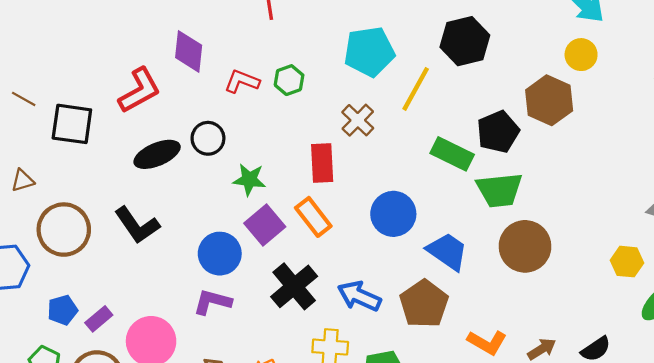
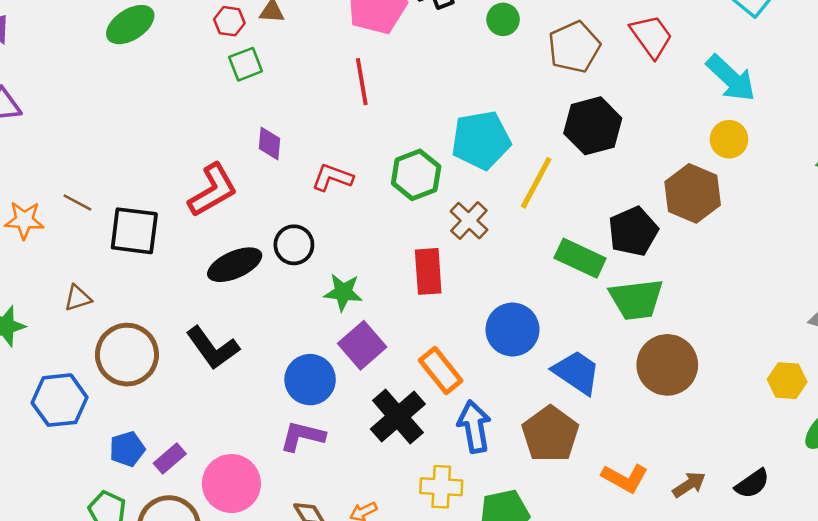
purple diamond: (189, 51) -> (270, 144), size x0.7
green hexagon: (289, 80) -> (416, 175), moved, size x1.4
orange rectangle: (313, 217) -> (441, 371), moved
blue arrow: (359, 296) -> (474, 427), turned 57

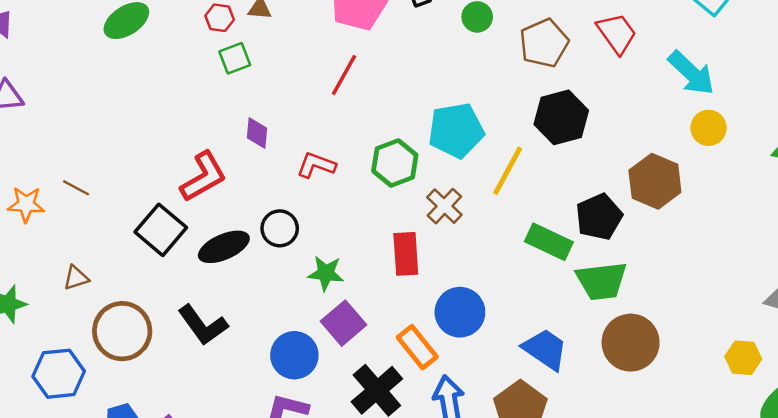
red line: (362, 82) -> (344, 75), turned 39
yellow circle: (729, 139) -> (708, 128), moved
black square: (134, 231) -> (161, 230), moved, turned 33
blue circle: (512, 330) -> (460, 312), moved

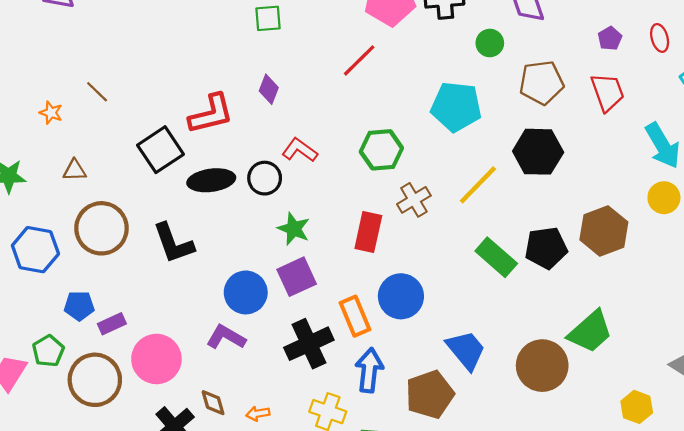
cyan pentagon: (456, 130) -> (456, 107), moved
red L-shape: (316, 165) -> (300, 150), moved
orange star: (26, 204) -> (51, 113), moved, size x0.7
green trapezoid: (602, 281) -> (590, 332), moved, turned -51

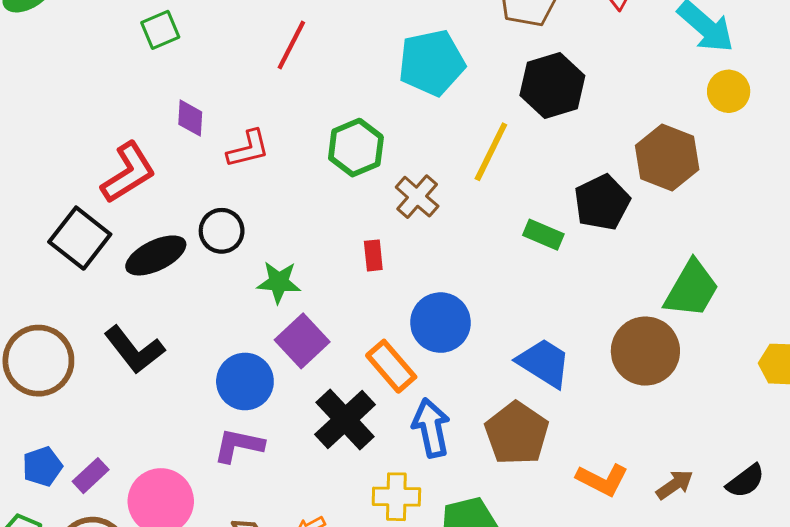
red L-shape: (300, 150) -> (248, 149), moved, turned 148
red rectangle: (368, 232) -> (373, 255), size x0.6
green rectangle: (496, 257) -> (543, 235), size x0.7

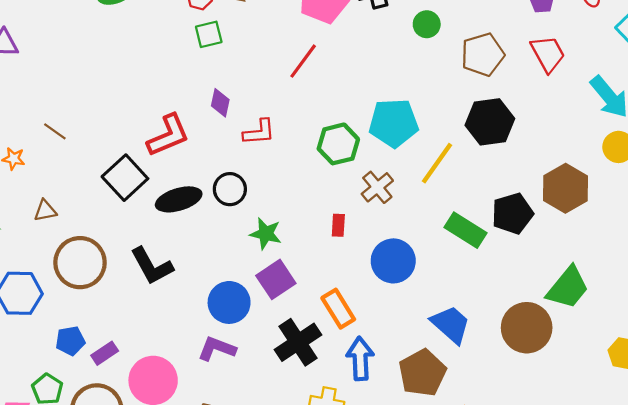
cyan pentagon: (432, 63) -> (394, 123), moved
green rectangle: (543, 235) -> (466, 230), size x1.4
blue circle: (440, 323) -> (393, 261), moved

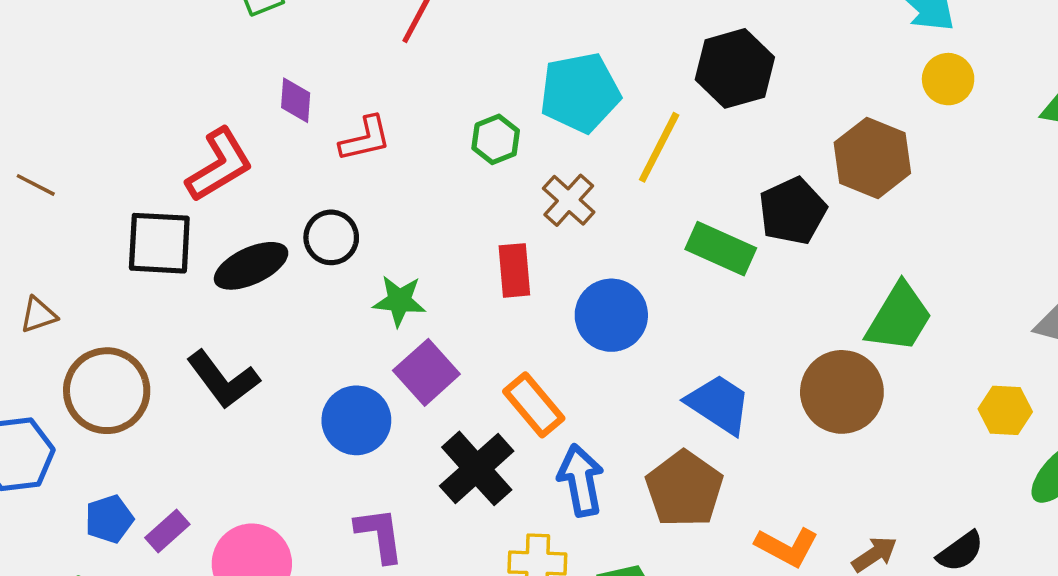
green hexagon: (338, 144) -> (496, 139), size x0.7
black square: (125, 178) -> (159, 243), turned -36
red rectangle: (338, 225) -> (514, 270), size x1.4
purple L-shape: (217, 349) -> (380, 535), moved, turned 69

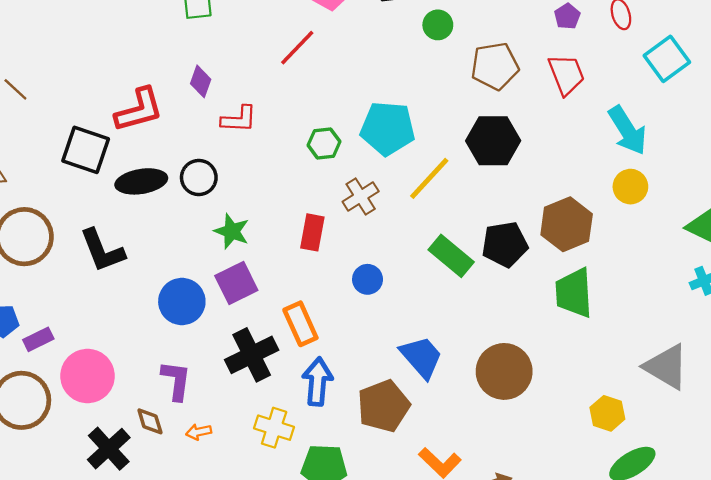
blue circle: (611, 315) -> (368, 279), size x0.6
green trapezoid: (899, 318) -> (574, 293), moved, turned 130

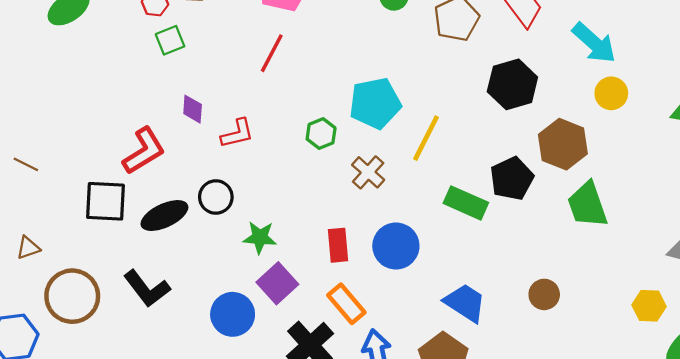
black hexagon: (493, 141) -> (512, 84), moved
red rectangle: (312, 232) -> (338, 245), moved
blue circle: (368, 279) -> (396, 246), size x1.6
brown circle: (504, 371) -> (544, 294), size x0.6

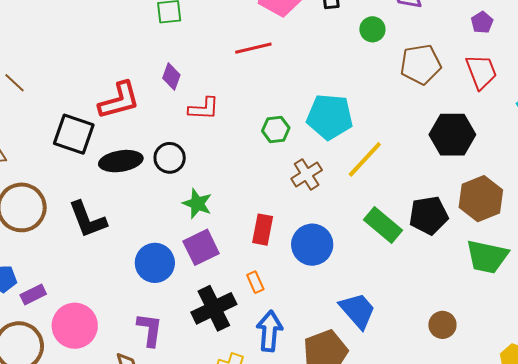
red line: (272, 53) -> (253, 48), turned 33
green trapezoid: (587, 205) -> (487, 257), turned -75
brown circle: (544, 294) -> (442, 325), moved
orange rectangle: (346, 304) -> (255, 282), size x0.6

